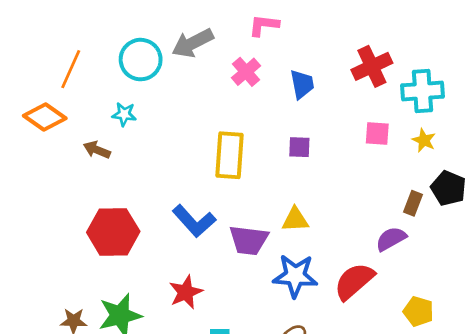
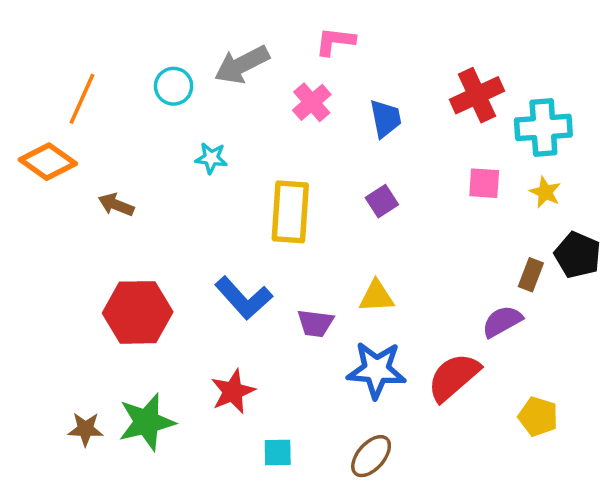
cyan circle: (141, 60) -> (174, 86), size x0.7
cyan star: (124, 114) -> (211, 158), moved
purple square: (299, 147) -> (382, 201), turned -35
purple trapezoid: (249, 240) -> (315, 323), size x0.7

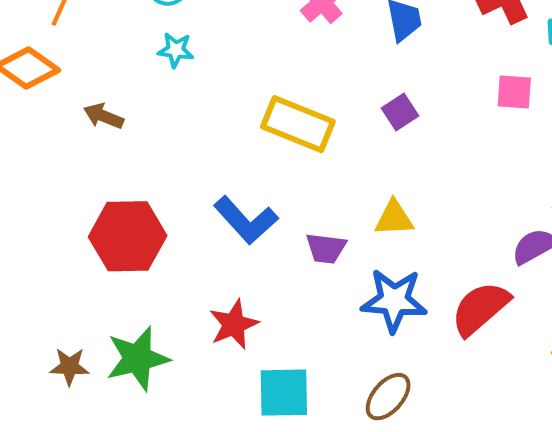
cyan star: (211, 158) -> (176, 50), moved
yellow rectangle: (290, 212) -> (298, 124), turned -72
cyan square: (278, 452) -> (284, 393), size x1.6

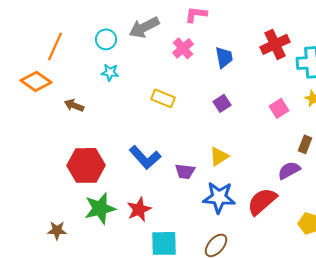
pink square: (514, 92) -> (279, 108), moved, turned -36
yellow rectangle: (298, 124) -> (163, 98), moved, size x0.7
yellow triangle: (394, 218) -> (219, 156), turned -30
green star: (138, 358) -> (100, 208), moved

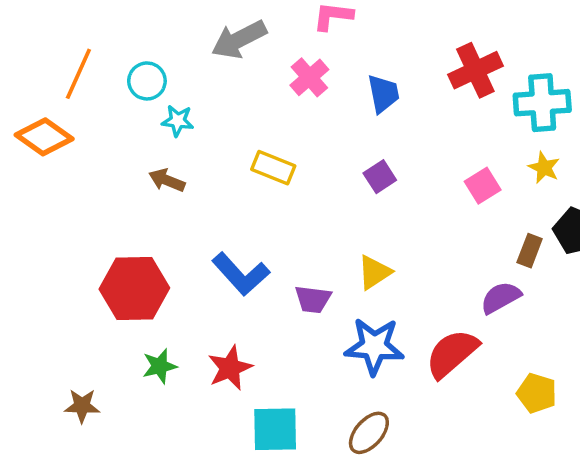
cyan circle: (106, 39) -> (147, 81), moved
brown arrow: (74, 105) -> (167, 180), moved
green star: (100, 208) -> (160, 366), size x0.6

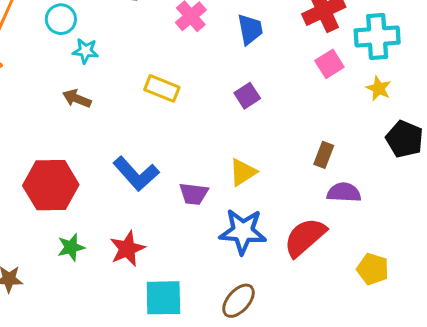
pink square: (483, 186) -> (329, 64), moved
brown rectangle: (530, 251) -> (324, 155), moved
purple semicircle: (501, 298) -> (344, 192), turned 32

